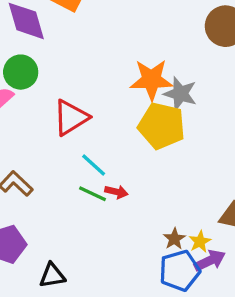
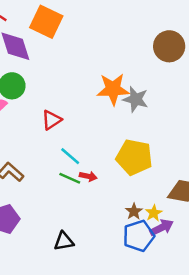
red triangle: (71, 118) -> (51, 120), size x0.7
yellow pentagon: (162, 126) -> (134, 157), moved
black triangle: (52, 276) -> (64, 241), moved

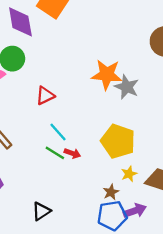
yellow star: (154, 213) -> (129, 174), moved
black triangle: (64, 241) -> (41, 211), turned -30

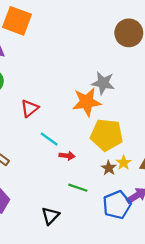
orange star: (107, 75) -> (87, 102), moved
green line: (55, 153) -> (78, 188), moved
brown star: (111, 192) -> (109, 168), moved

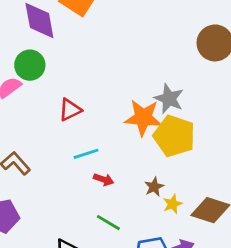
yellow pentagon: (107, 135) -> (174, 136), moved
cyan line: (49, 139) -> (86, 154), turned -66
brown star: (109, 168) -> (154, 187), moved

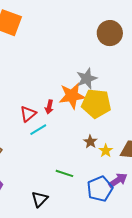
gray star: (169, 99) -> (87, 79), turned -30
red triangle: (70, 110) -> (28, 114), moved
red arrow: (104, 180) -> (49, 107), moved, turned 96

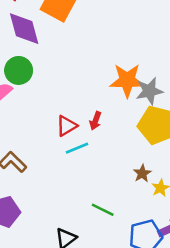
orange star: (72, 96) -> (127, 80), moved

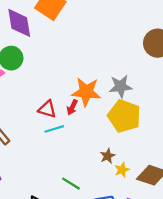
orange star: (127, 80) -> (86, 92), moved
red triangle: (67, 126) -> (47, 109), turned 42

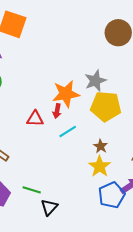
cyan line: (54, 129) -> (68, 131), moved
yellow star: (122, 170) -> (100, 166), moved, size x1.5
green line: (71, 184) -> (32, 190), moved

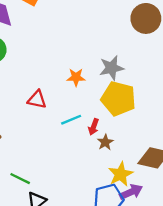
orange star: (66, 94) -> (76, 77), size x0.6
red arrow: (57, 111) -> (94, 127), moved
yellow star: (100, 166) -> (121, 174), moved

